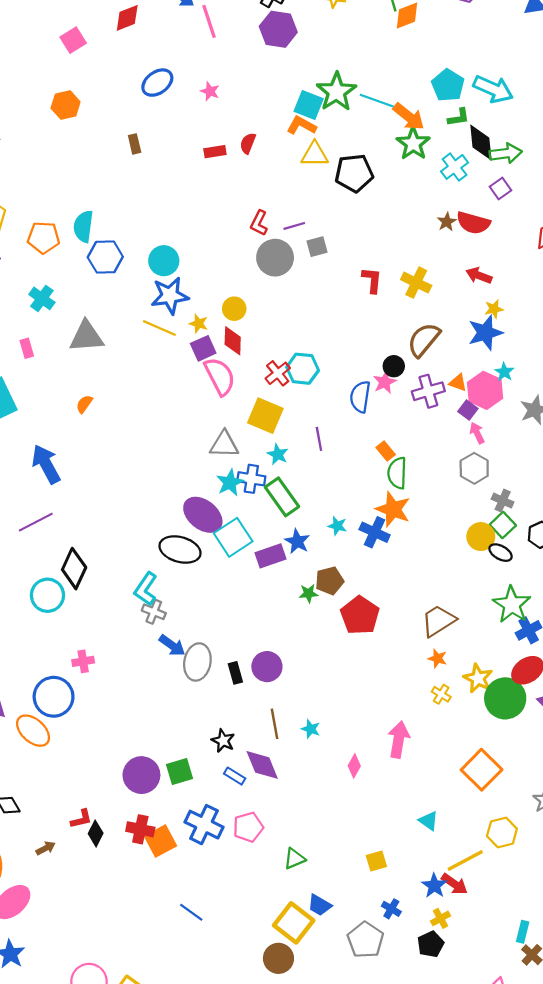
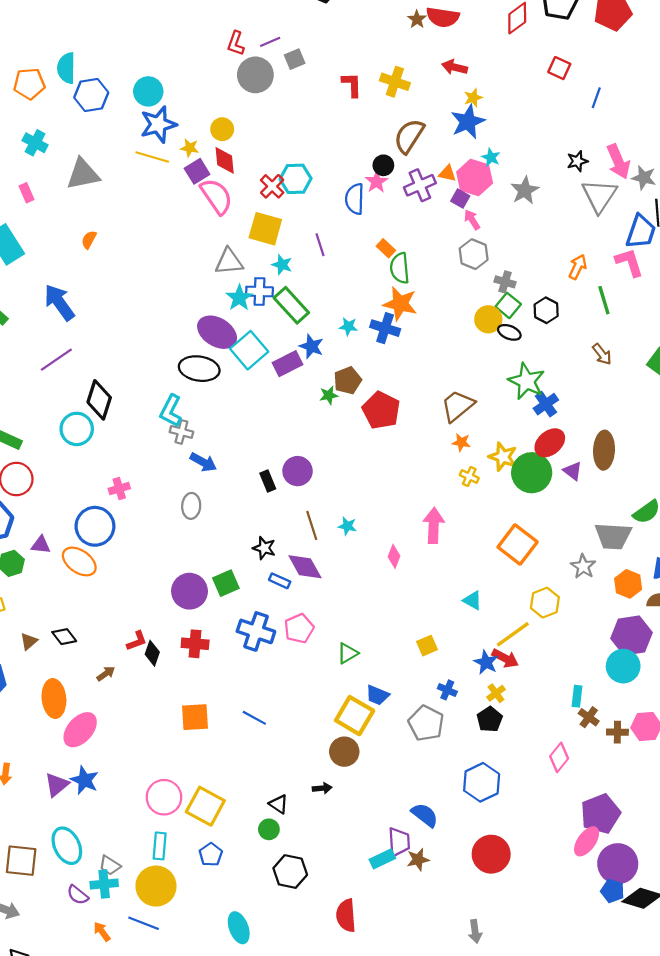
gray ellipse: (197, 662) -> (191, 506), moved, size x0.7
orange square: (160, 841) -> (195, 717), moved, turned 32

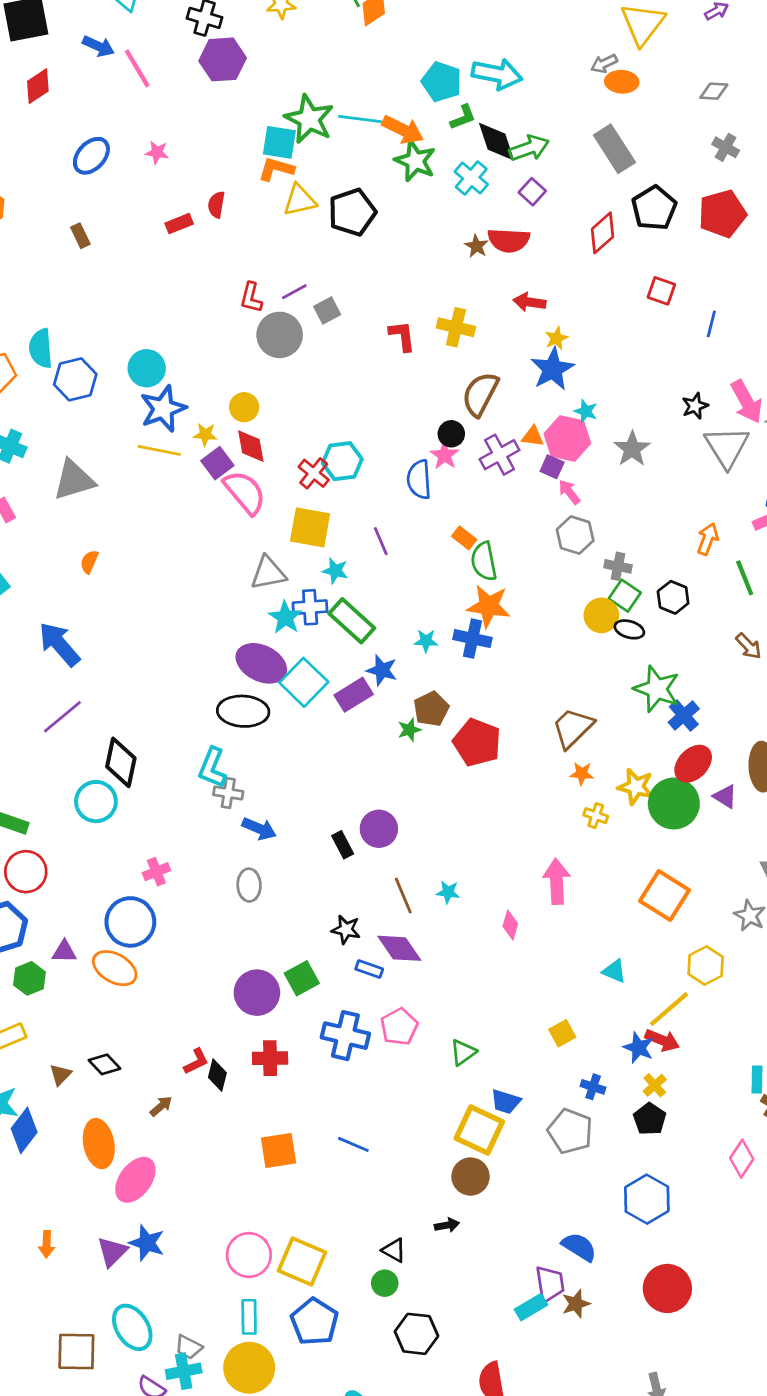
blue pentagon: (211, 855) -> (314, 1322), size x1.6

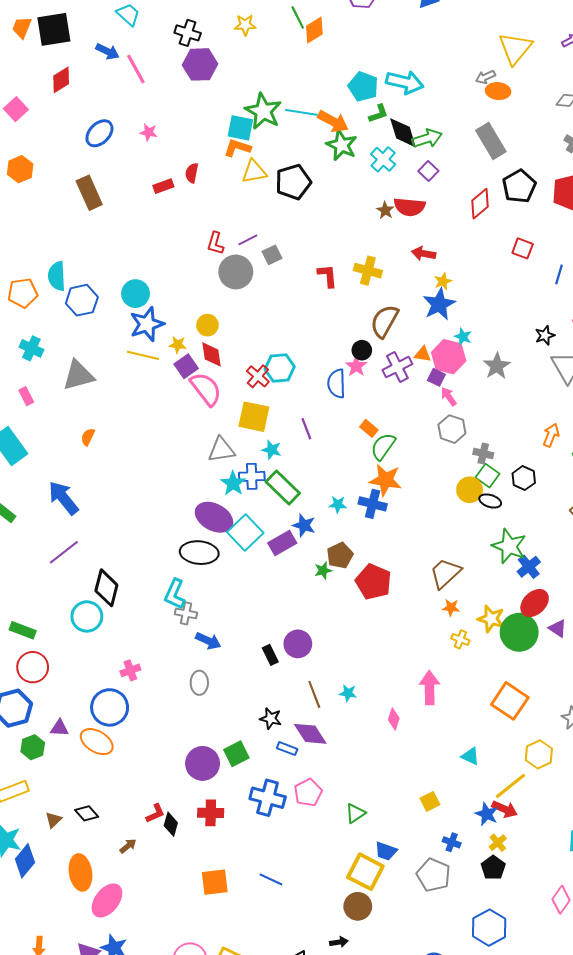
brown rectangle: (80, 236) -> (89, 193), size x1.8
green semicircle: (484, 561) -> (383, 446), turned 44

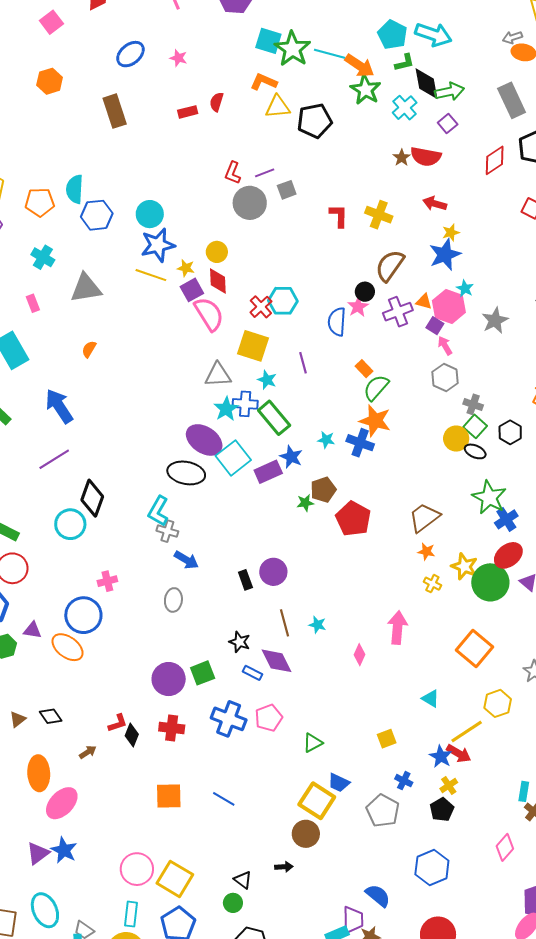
cyan square: (240, 128) -> (268, 41), moved

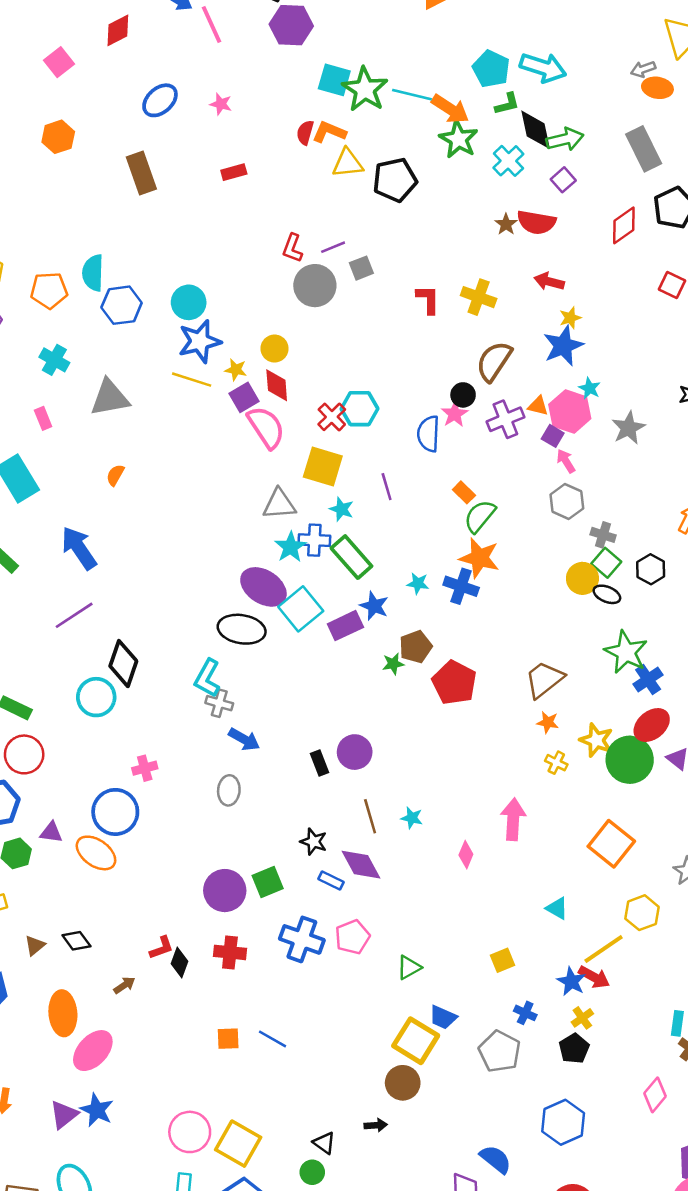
red semicircle: (217, 102) -> (305, 133), moved
orange square: (169, 796) -> (228, 1039), size x0.7
blue line: (224, 799) -> (272, 1039), moved

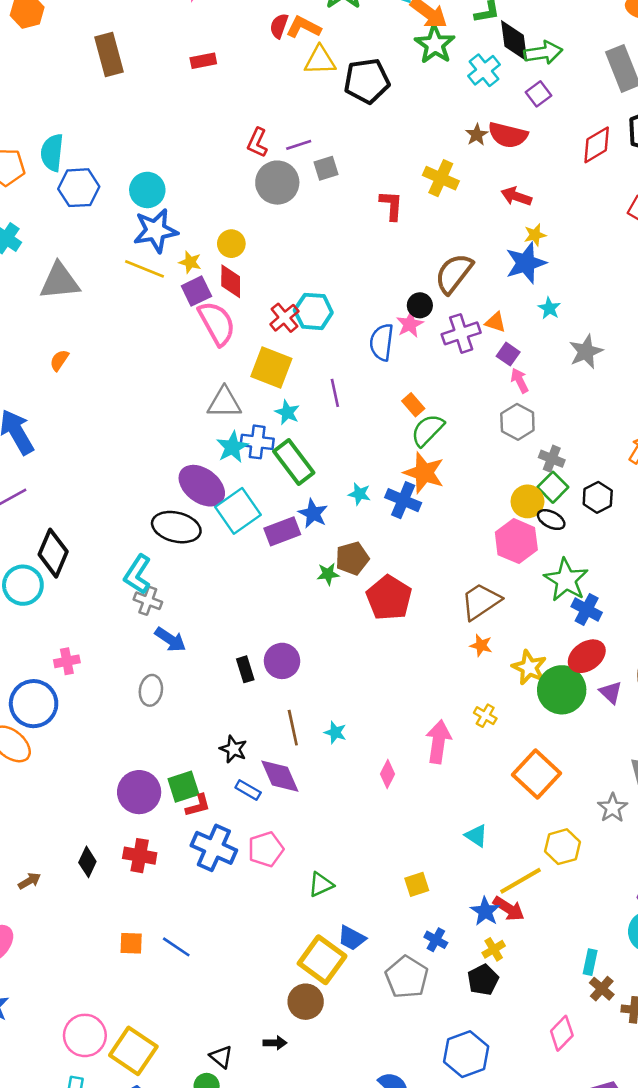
yellow cross: (479, 297) -> (441, 178), moved
pink hexagon: (570, 412) -> (516, 541), moved
blue cross: (648, 680) -> (587, 610), turned -32
yellow cross: (556, 763) -> (485, 716), moved
red L-shape: (161, 948) -> (198, 806), moved

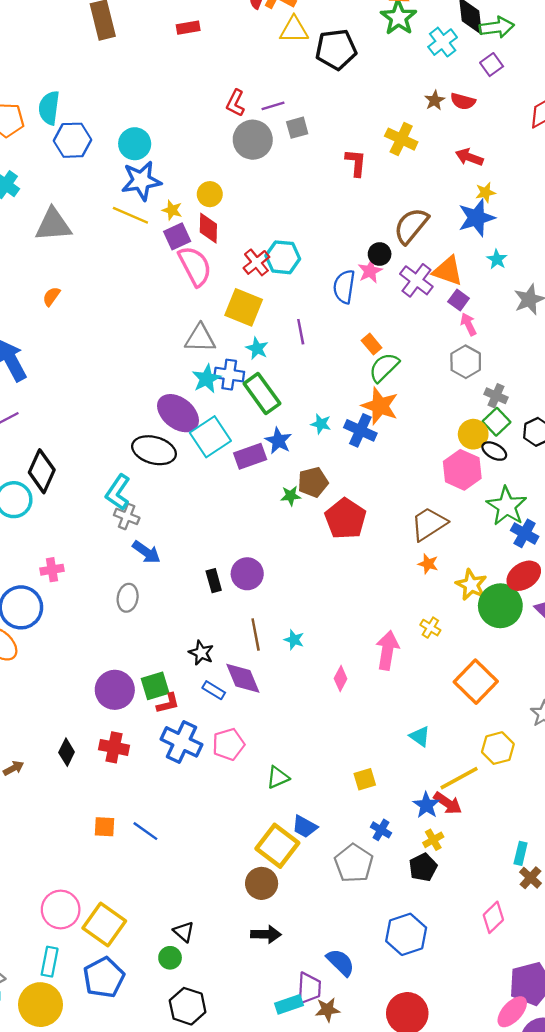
red semicircle: (508, 135) -> (463, 101), size x0.7
orange triangle: (495, 322) -> (448, 271), size x1.6
purple cross: (461, 333) -> (416, 280), turned -36
black arrow: (275, 1043) -> (266, 934), moved, size x1.4

